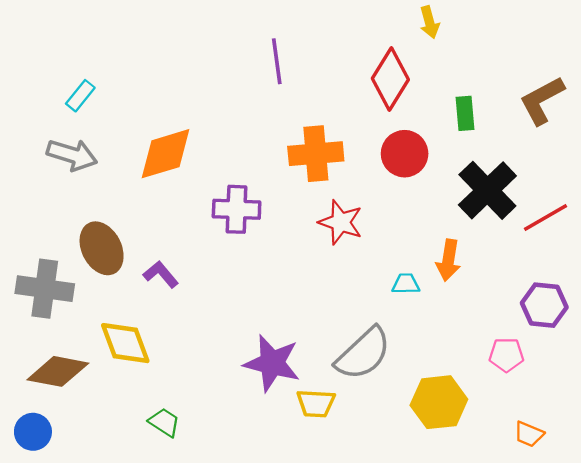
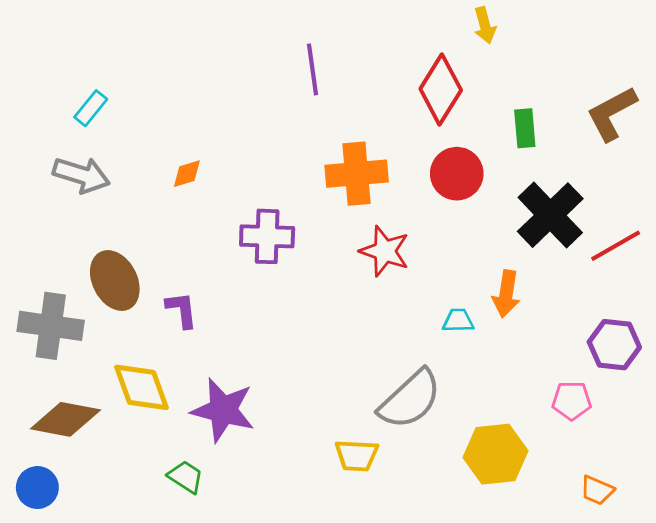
orange diamond: (166, 154) -> (187, 174), size x0.5
purple L-shape: (161, 274) -> (182, 310), turned 33
purple star: (272, 363) -> (223, 410), moved

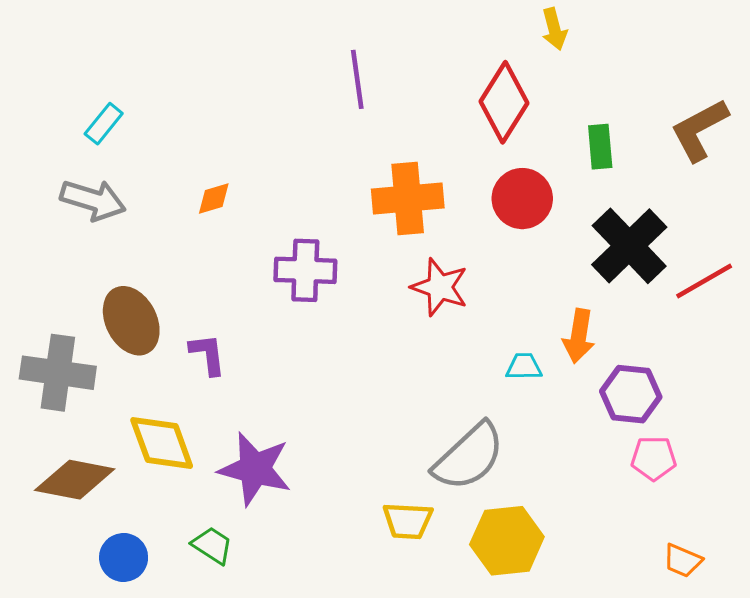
purple hexagon: (614, 345) -> (631, 394), moved
yellow hexagon: (495, 454) -> (507, 541), moved
blue circle: (37, 488) -> (124, 558), moved

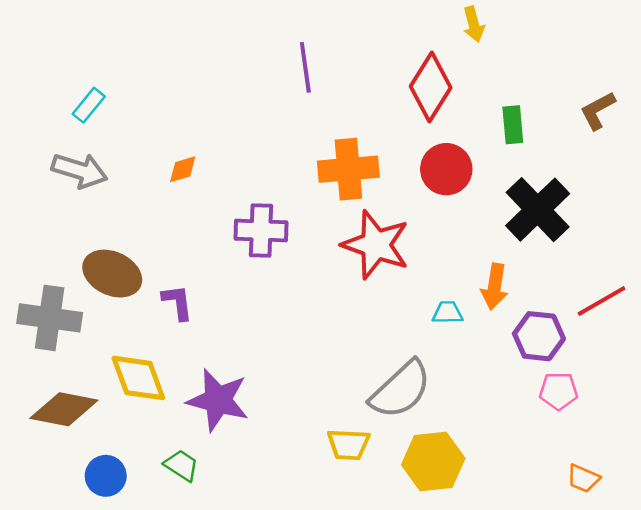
brown L-shape: (699, 130) -> (598, 110), size x0.7
red line: (704, 281) -> (602, 301), moved
red star: (440, 287) -> (376, 245), size x1.4
brown ellipse: (131, 321) -> (112, 274), turned -38

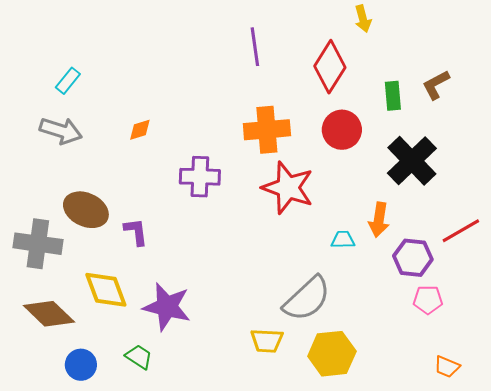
purple line: (305, 67) -> (255, 47), moved
brown L-shape: (598, 110) -> (436, 85), moved
brown diamond: (64, 409) -> (49, 314), turned 33

